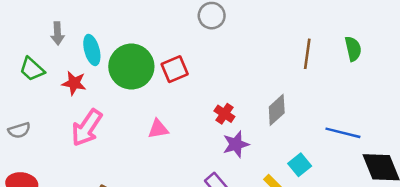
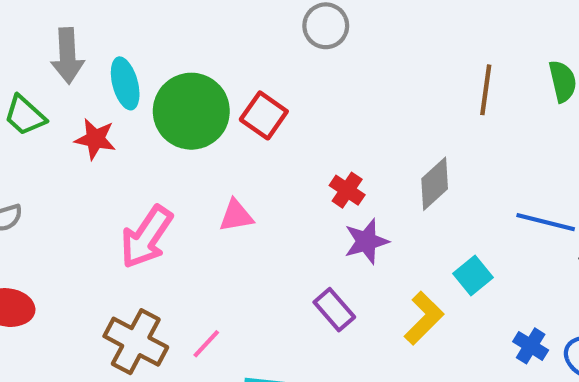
gray arrow: (57, 33) -> (68, 56), size x1.4
red square: (175, 69) -> (264, 115), turned -32
pink arrow: (87, 128) -> (146, 237), moved

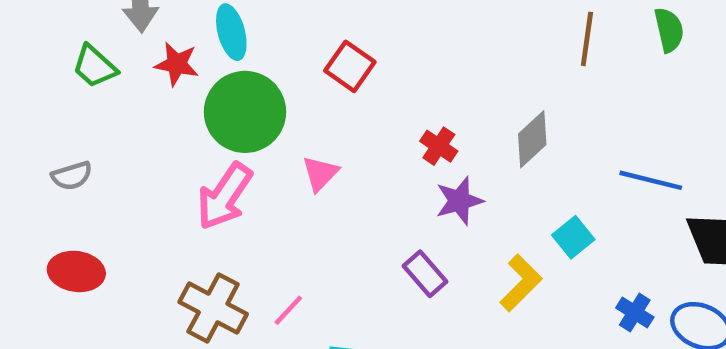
cyan ellipse: (125, 83) -> (231, 32), moved
green circle: (191, 111) -> (245, 112), moved
red star: (95, 139) -> (177, 64), moved
pink triangle: (236, 216) -> (320, 173), turned -36

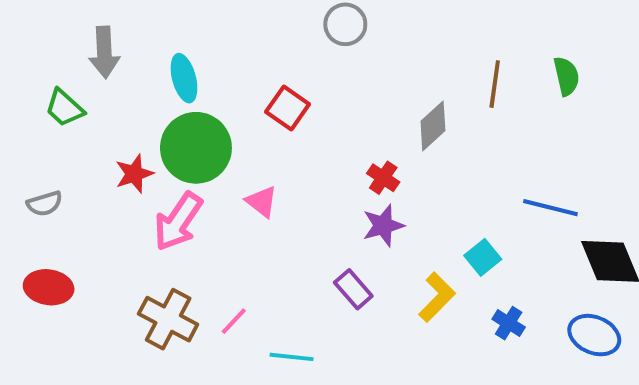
red star: (177, 64) -> (134, 174), moved, turned -30
gray diamond: (532, 139) -> (433, 126), moved
red cross: (439, 146) -> (383, 178), moved
pink triangle: (320, 173) -> (262, 202), turned -36
blue cross: (635, 313) -> (509, 323), moved

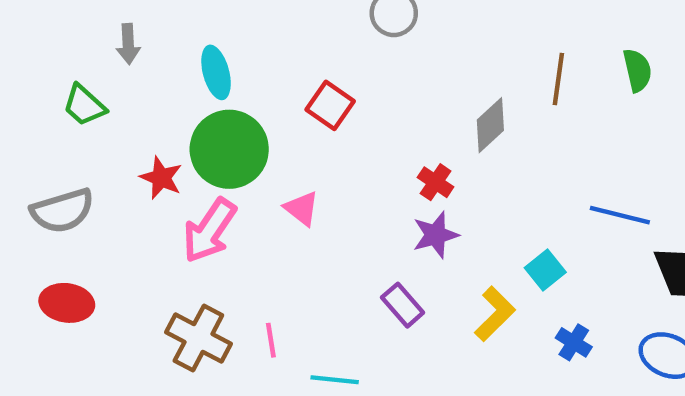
gray arrow: (104, 52) -> (128, 44), size x0.7
red star: (134, 174) -> (161, 178), turned -30
gray semicircle: (45, 204) -> (62, 211), size x1.6
pink line: (234, 321) -> (271, 340), turned -52

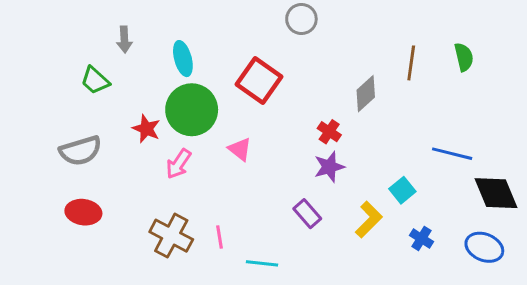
red square: (330, 105) -> (259, 80), size x1.4
pink arrow: (209, 230) -> (179, 164), size x0.7

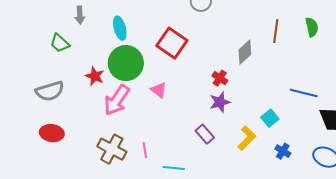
pink arrow: (179, 164) -> (117, 100), size x1.5

